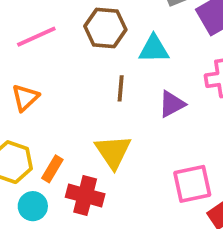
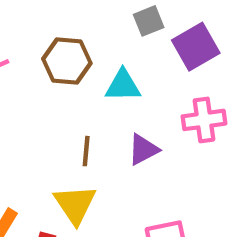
brown line: (121, 88) -> (86, 151), moved

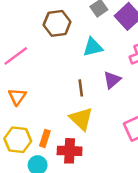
brown hexagon: (67, 61) -> (57, 23), moved

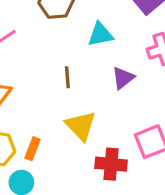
brown line: (81, 88) -> (67, 77), moved
red cross: (70, 151) -> (111, 164), moved

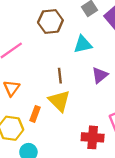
yellow triangle: (81, 126) -> (59, 101), moved
orange rectangle: (33, 149) -> (35, 114), moved

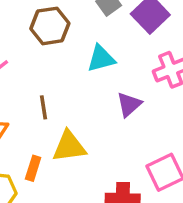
brown line: (60, 76) -> (44, 107), moved
yellow triangle: (59, 101) -> (69, 146), turned -50

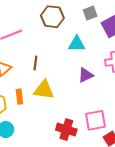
orange rectangle: (33, 168) -> (19, 97), turned -40

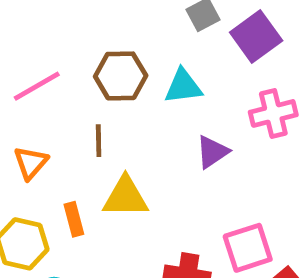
brown hexagon: (52, 17) -> (121, 76), moved

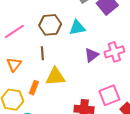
pink cross: (273, 113) -> (114, 52), moved
orange rectangle: (74, 219) -> (34, 88), turned 40

